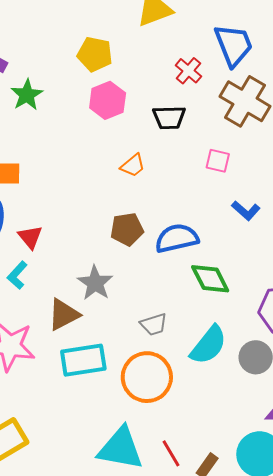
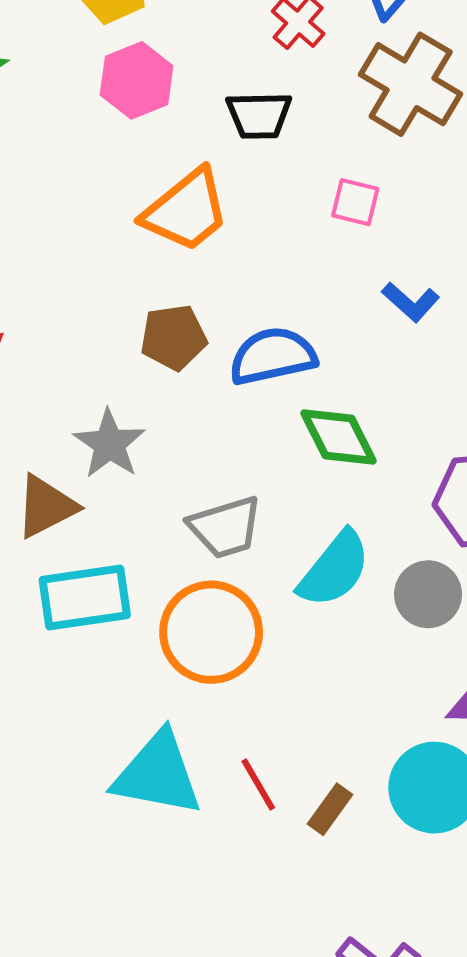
orange trapezoid: (133, 166) -> (186, 211), size x1.8
gray trapezoid: (154, 324) -> (225, 527), size x1.4

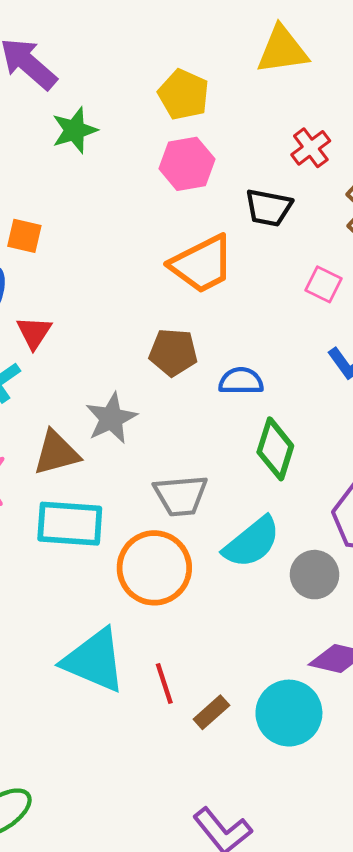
blue semicircle: (273, 356) -> (241, 381), size x0.7
green diamond: (339, 437) -> (275, 449), turned 32

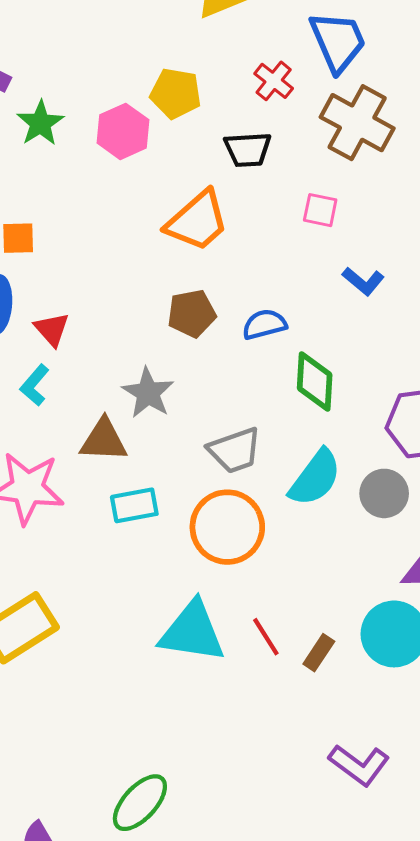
yellow pentagon: (184, 95) -> (176, 93), moved
pink hexagon: (187, 164) -> (123, 131), moved
brown triangle: (56, 453) -> (104, 440), turned 32
cyan rectangle: (70, 524) -> (134, 505), size x0.7

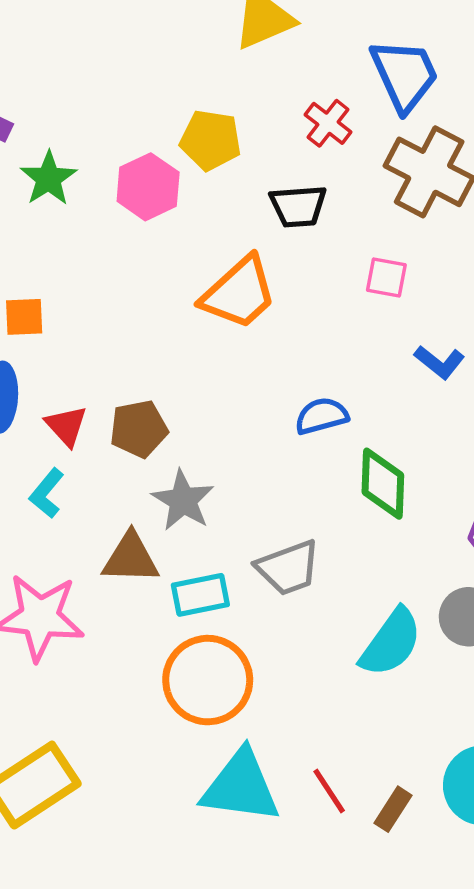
brown pentagon: (192, 314) -> (139, 429), moved
cyan semicircle: (315, 478) -> (391, 643), moved
cyan rectangle: (134, 505) -> (200, 595), moved
orange circle: (227, 527) -> (208, 680), moved

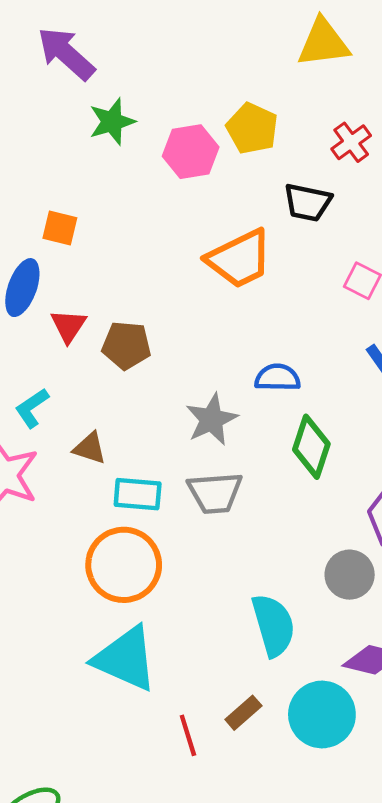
cyan L-shape: (47, 493) -> (32, 408), moved
gray star: (183, 500) -> (212, 419), moved
brown triangle: (131, 558) -> (90, 448), size x0.7
cyan semicircle: (391, 643) -> (273, 625), moved, turned -68
red line: (329, 791) -> (188, 735), moved

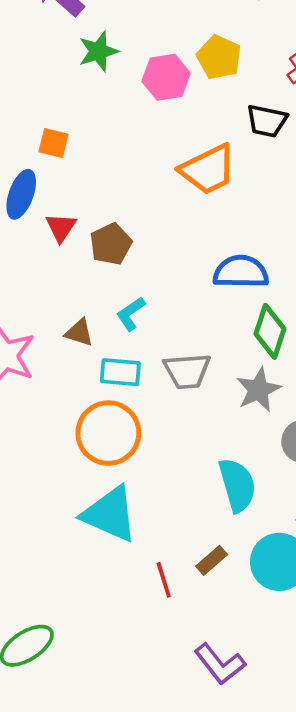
brown pentagon: (126, 345) -> (111, 244), turned -30
blue semicircle: (277, 378) -> (241, 272), size x1.4
cyan L-shape: (32, 408) -> (131, 314), moved
gray star: (212, 419) -> (258, 390), moved

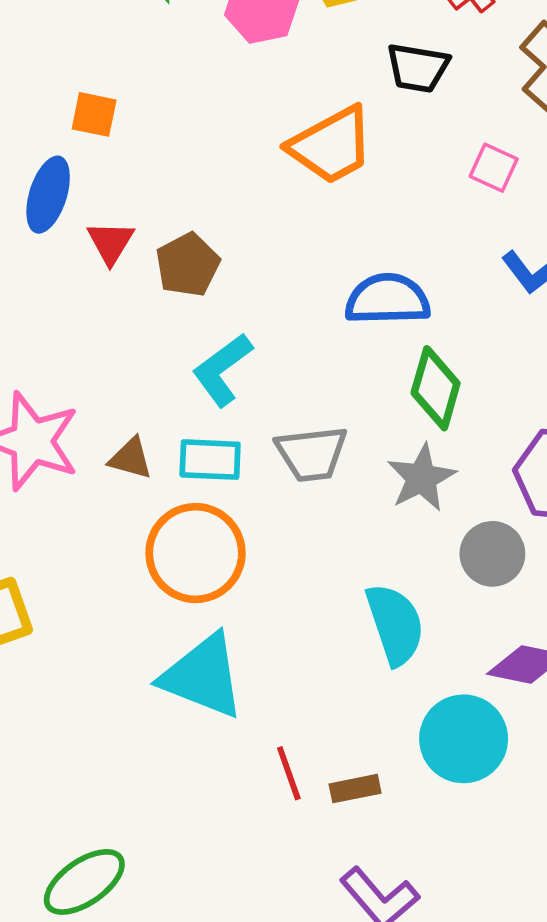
cyan L-shape: (131, 314) -> (222, 370), size x1.4
brown triangle: (79, 333) -> (131, 458), moved
brown rectangle: (212, 560) -> (355, 789), moved, turned 32

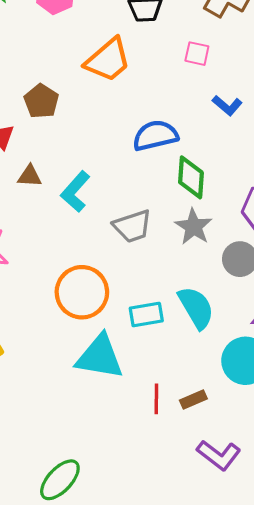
brown pentagon: (188, 265) -> (41, 101), moved
brown triangle: (131, 458) -> (30, 176), moved
cyan rectangle: (210, 460) -> (146, 314), moved
red line: (289, 773) -> (156, 399), turned 32

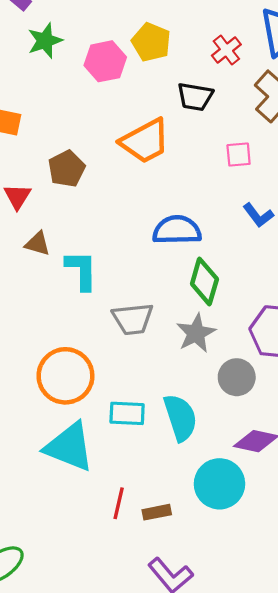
pink square: (197, 54) -> (239, 155), turned -30
cyan L-shape: (75, 192) -> (81, 270), turned 126

